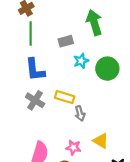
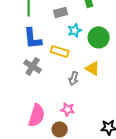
yellow rectangle: (65, 97) -> (60, 51), moved
gray arrow: (80, 113) -> (74, 78), turned 32
yellow triangle: (101, 141) -> (93, 68), moved

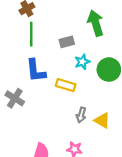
gray cross: (33, 66) -> (15, 98), moved
yellow triangle: (93, 68) -> (102, 120), moved

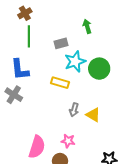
green arrow: (96, 23) -> (87, 26), size x0.6
cyan star: (82, 62) -> (75, 62), size x1.5
blue L-shape: (36, 71) -> (20, 70), moved

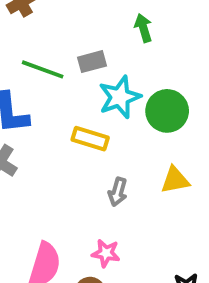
green line: (29, 36) -> (43, 69), moved, turned -70
yellow triangle: (93, 115) -> (175, 180), moved, turned -42

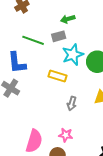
green arrow: (143, 28) -> (68, 19), moved, turned -88

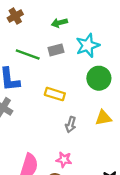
green arrow: (68, 19) -> (59, 23), moved
cyan star: (73, 55) -> (88, 45), moved

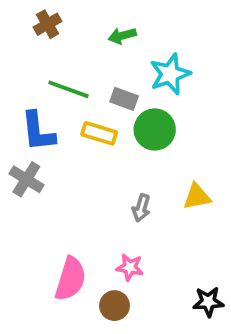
gray rectangle: (56, 50) -> (124, 99), moved, turned 35
green circle: (99, 78) -> (155, 129), moved
yellow rectangle: (55, 94) -> (99, 133), moved

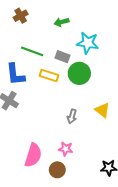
cyan star: (170, 74) -> (88, 43), turned 30
yellow triangle: (197, 196) -> (102, 110), turned 49

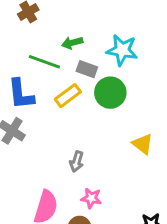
green arrow: (61, 22) -> (72, 43), moved
yellow rectangle: (49, 75) -> (68, 96), turned -54
gray arrow: (72, 116) -> (77, 162), moved

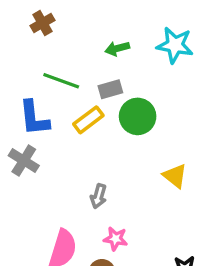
green arrow: (72, 43) -> (117, 48), moved
cyan star: (122, 50) -> (175, 45), moved
gray rectangle: (87, 69) -> (110, 89), turned -36

